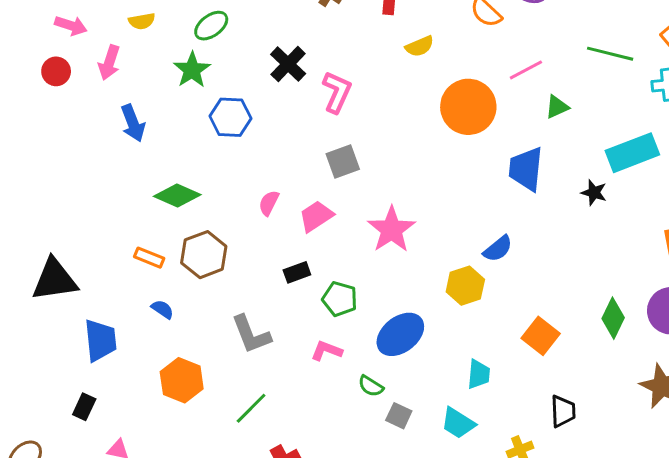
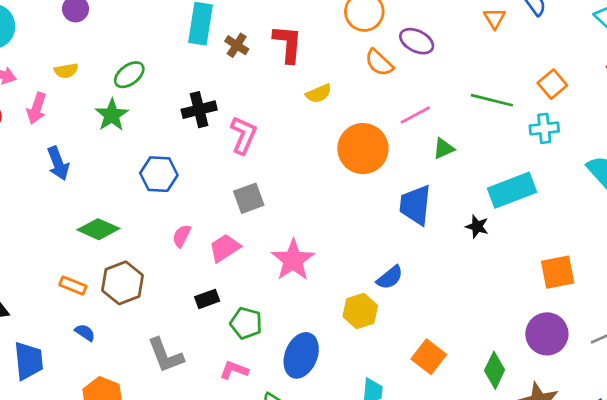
black cross: (288, 64) -> (199, 110), turned 32
blue hexagon: (230, 117) -> (159, 174), moved
green diamond: (613, 318) -> (495, 370), moved
blue ellipse: (400, 334) -> (301, 355), turned -30

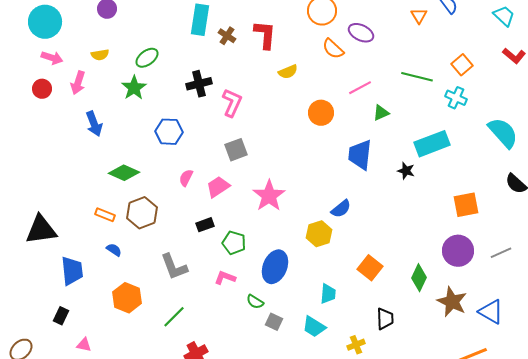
cyan cross: (544, 128) -> (456, 98), turned 30
orange circle: (363, 149) -> (321, 113), size x0.7

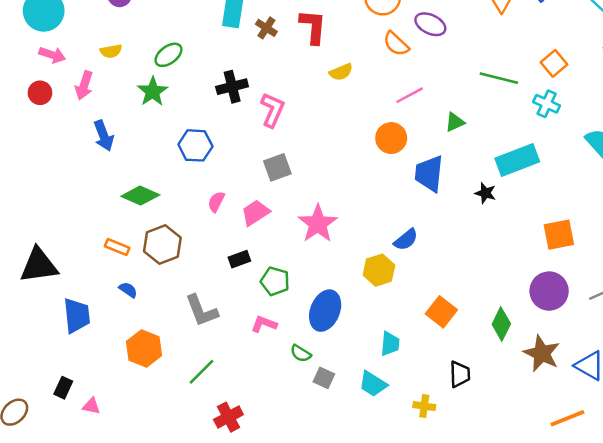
pink line: (360, 88) -> (410, 95), moved
orange circle: (321, 113) -> (391, 138), moved
black rectangle: (61, 316) -> (63, 388), moved
yellow cross: (356, 345) -> (424, 406), turned 30

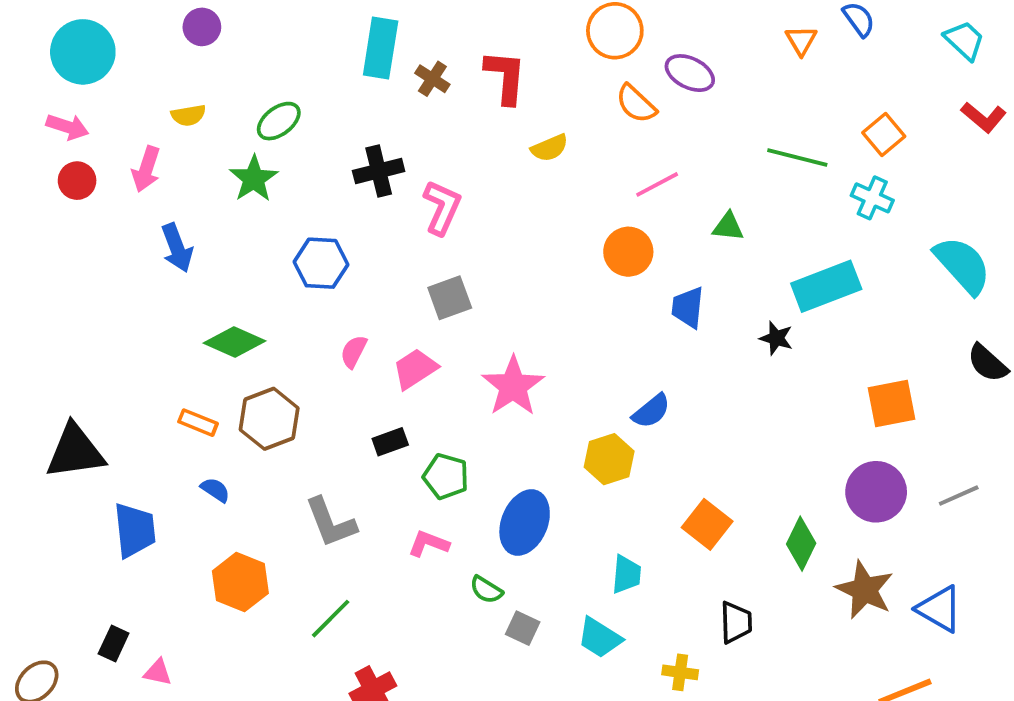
pink arrow: (52, 55) -> (67, 127), moved
green triangle: (455, 122) -> (728, 227), turned 30
blue trapezoid: (429, 174) -> (688, 307), size x0.7

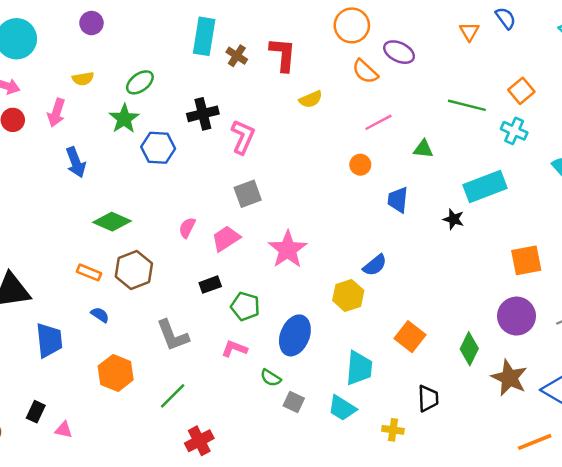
orange circle: (628, 252) -> (360, 165), size x0.7
blue hexagon: (321, 263) -> (158, 148), moved
cyan trapezoid: (626, 574) -> (359, 368), size x1.4

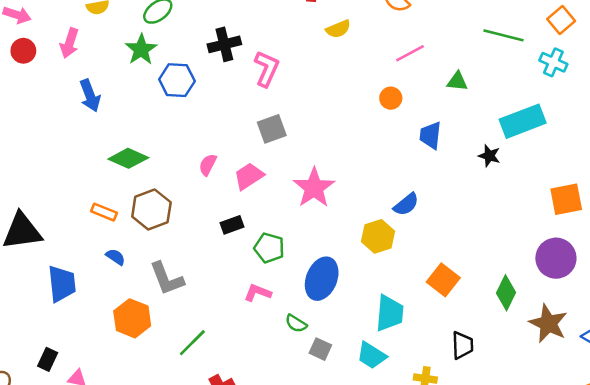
gray L-shape: (173, 335) -> (167, 279), moved

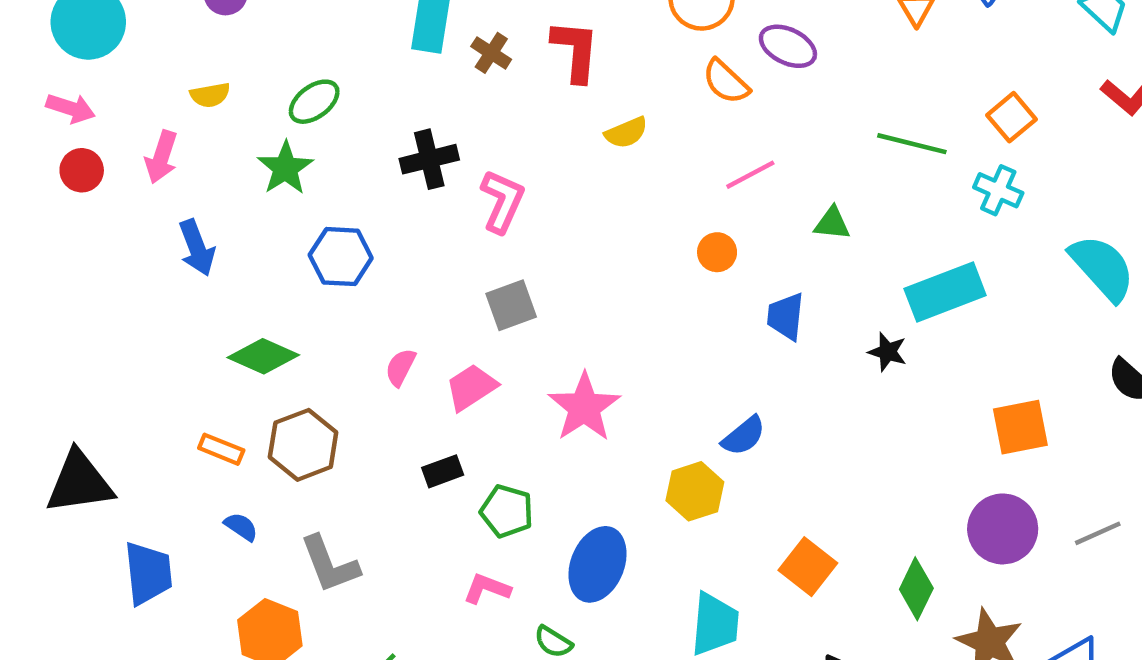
blue hexagon: (177, 80) -> (341, 257), moved

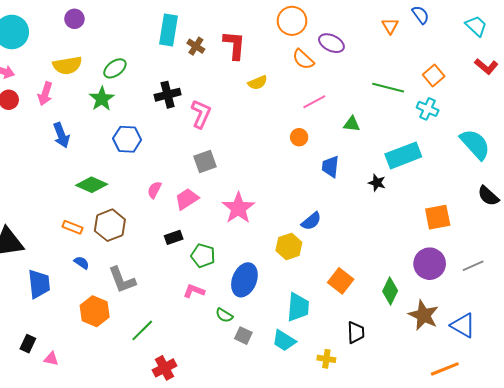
yellow semicircle: (210, 95) -> (67, 65), size x1.6

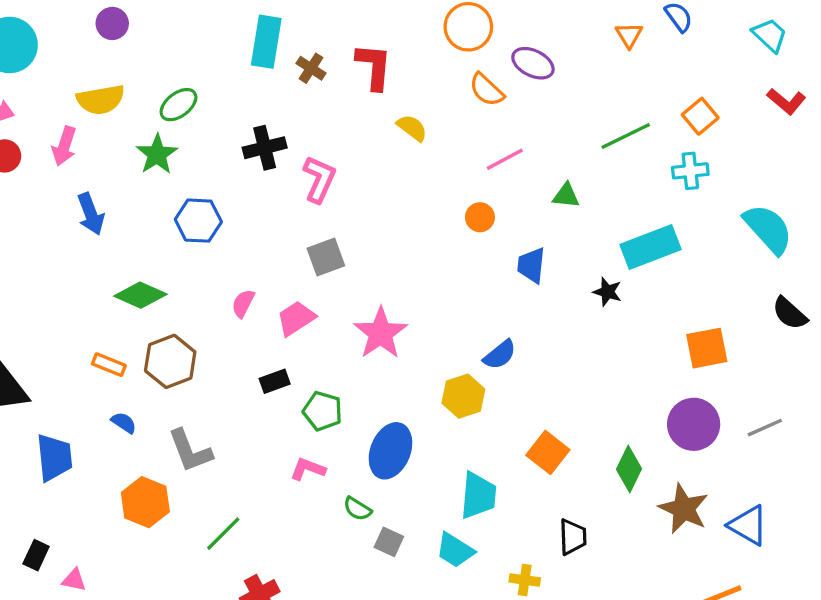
yellow semicircle: (258, 83) -> (412, 128), turned -120
green line: (388, 88) -> (626, 136), turned -40
cyan cross: (428, 109) -> (690, 171), turned -30

